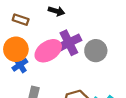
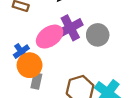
orange circle: (16, 49) -> (30, 65), moved

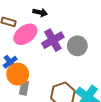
pink ellipse: (50, 37) -> (25, 34), moved

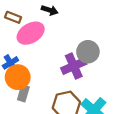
purple cross: (53, 40) -> (74, 66), moved

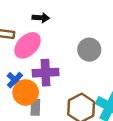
purple cross: (74, 66) -> (46, 73), moved, turned 35

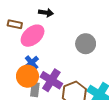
purple cross: (46, 73) -> (51, 80), moved, turned 30
blue cross: (15, 80) -> (32, 63), moved

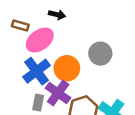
blue cross: (32, 63) -> (37, 71), size x1.6
orange circle: (27, 76) -> (67, 68), moved

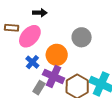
blue cross: (37, 71) -> (32, 62), size x0.6
gray rectangle: (38, 103) -> (39, 88), turned 32

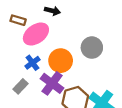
gray rectangle: (39, 88) -> (20, 86), moved

